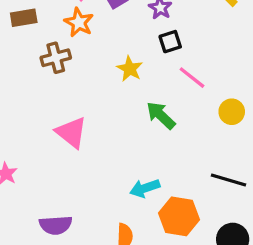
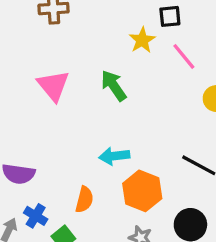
yellow star: (130, 69) -> (142, 40), moved
green arrow: (161, 115) -> (114, 86), moved

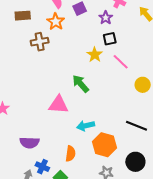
pink triangle: (53, 86) -> (59, 105), moved, turned -40

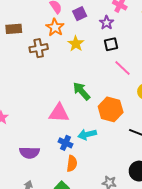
brown rectangle: (23, 16) -> (14, 29), moved
yellow star: (95, 55) -> (76, 44), moved
orange hexagon: (104, 145) -> (111, 109), moved
blue cross: (42, 167) -> (65, 143), moved

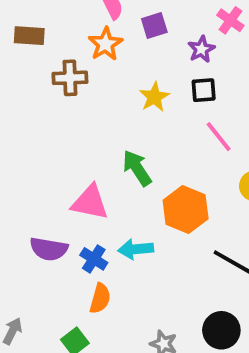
yellow star: (76, 44) -> (154, 97), moved
purple semicircle: (29, 153) -> (49, 249), moved

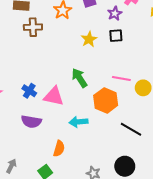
brown cross: (70, 78) -> (33, 27), moved
pink line: (219, 137) -> (121, 78), moved, turned -42
blue cross: (94, 259) -> (29, 91), moved

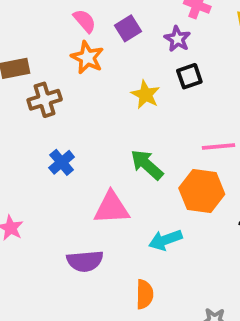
blue cross: (29, 91) -> (62, 162), moved, turned 32

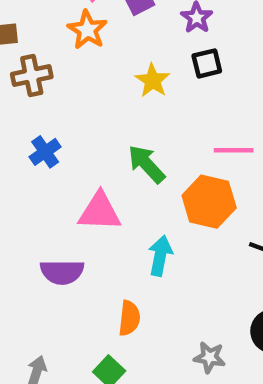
cyan arrow: (165, 240) -> (160, 256), turned 116

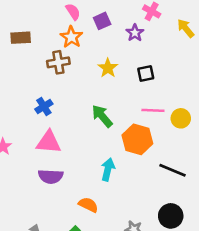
black square: (207, 63) -> (146, 74), moved
brown cross: (32, 76) -> (58, 62), moved
pink triangle: (100, 212) -> (49, 142), moved
orange semicircle: (129, 318) -> (88, 205), turned -72

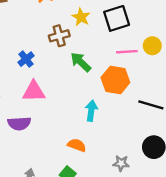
brown cross: (58, 62) -> (59, 36), moved
black square: (146, 74) -> (117, 18), size x1.6
yellow circle: (181, 118) -> (152, 46), moved
purple semicircle: (51, 176) -> (19, 123), moved

